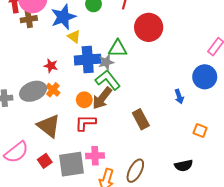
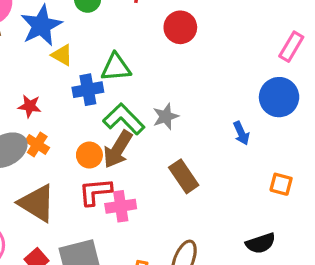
red circle: (149, 27) -> (180, 27), size x0.7
green triangle: (118, 49) -> (116, 67), moved
blue cross: (88, 60) -> (88, 90), size x0.7
gray star: (106, 62) -> (166, 116), moved
pink cross: (95, 156) -> (121, 206), moved

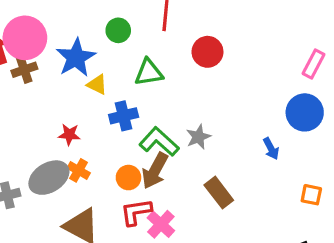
green triangle: (116, 67) -> (149, 72), moved
pink cross: (121, 206) -> (161, 224), turned -36

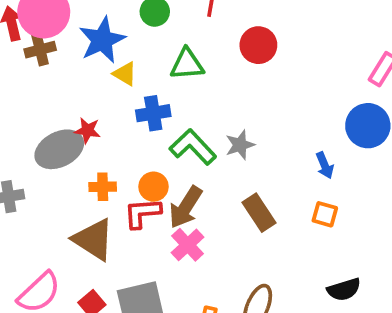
orange cross: (79, 170) -> (103, 187), moved, turned -35
brown arrow: (155, 171) -> (186, 207), moved
gray ellipse: (49, 178) -> (59, 149), moved
orange square: (311, 195) -> (325, 214), moved
red L-shape: (136, 212) -> (142, 213), moved

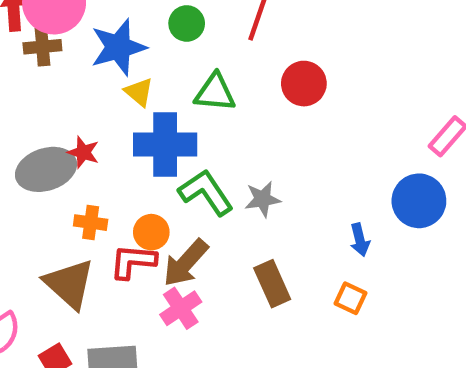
blue cross: (153, 113) -> (165, 145), size x1.5

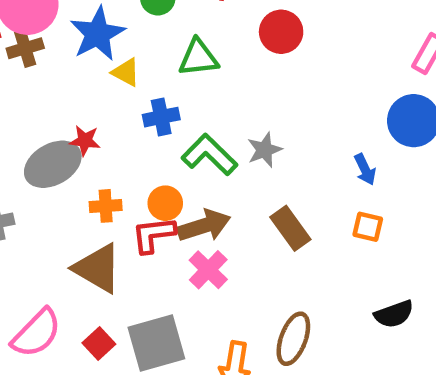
blue cross: (165, 145) -> (161, 117), size x0.6
brown arrow: (186, 263) -> (204, 226), turned -138

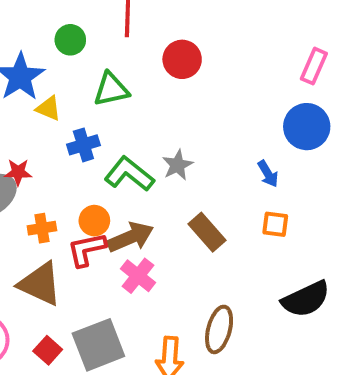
black semicircle: (394, 314) -> (306, 299), size x1.4

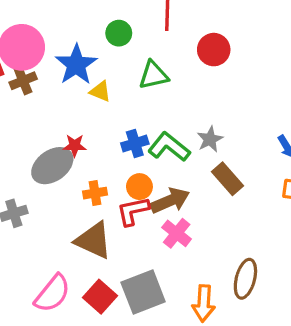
blue cross: (83, 145) -> (135, 143), moved
brown rectangle: (207, 232) -> (227, 179), moved
red square: (48, 350) -> (100, 297), size x1.4

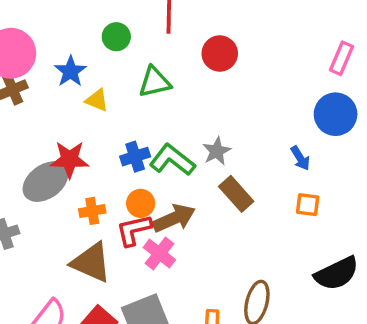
blue star: (76, 65) -> (70, 71), size x0.7
red star: (75, 146) -> (70, 160), size x1.5
pink cross: (177, 233) -> (159, 254), moved

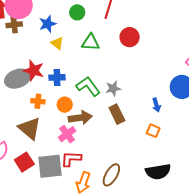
blue cross: (135, 157) -> (57, 77), moved
red L-shape: (134, 230) -> (71, 159), moved

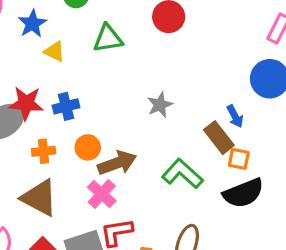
green L-shape: (88, 86) -> (182, 174), moved
brown rectangle: (117, 114) -> (219, 138), moved
black semicircle: (158, 172) -> (243, 193), moved

